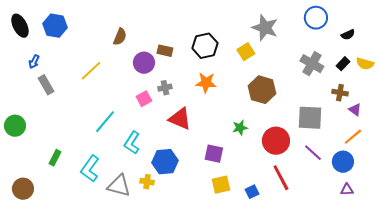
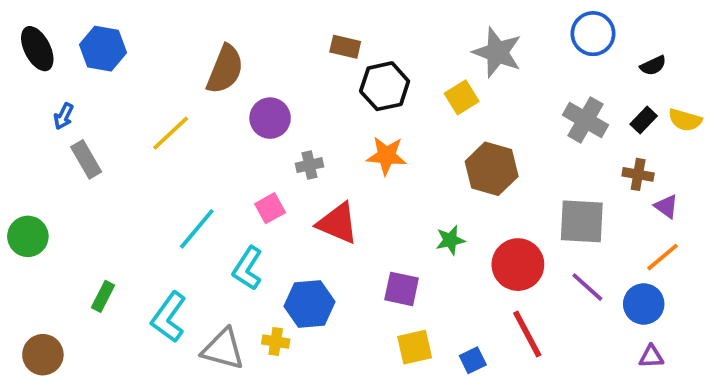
brown semicircle: (120, 37) -> (225, 69), size x1.5
brown rectangle: (165, 51) -> (345, 47), moved
pink square: (144, 99) -> (270, 208), moved

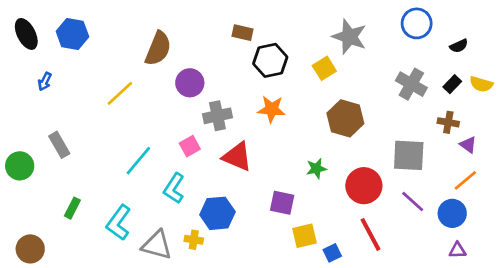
gray rectangle: (86, 159) -> (59, 145), moved
gray cross: (310, 165) -> (217, 116), size x1.5
yellow square: (415, 347) -> (305, 236), moved

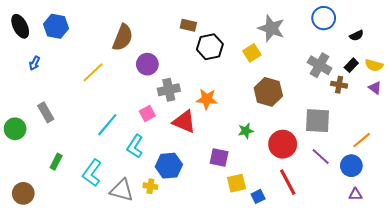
orange star: (272, 109) -> (207, 99), moved
brown cross: (448, 122) -> (339, 85), moved
purple triangle: (468, 145) -> (375, 88), moved

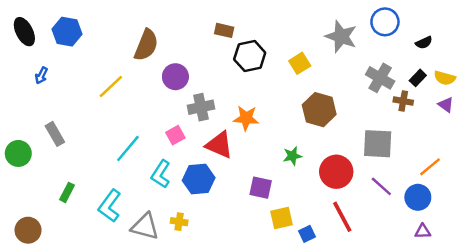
gray star: (271, 28) -> (341, 36), moved
blue hexagon: (169, 166) -> (199, 179), moved

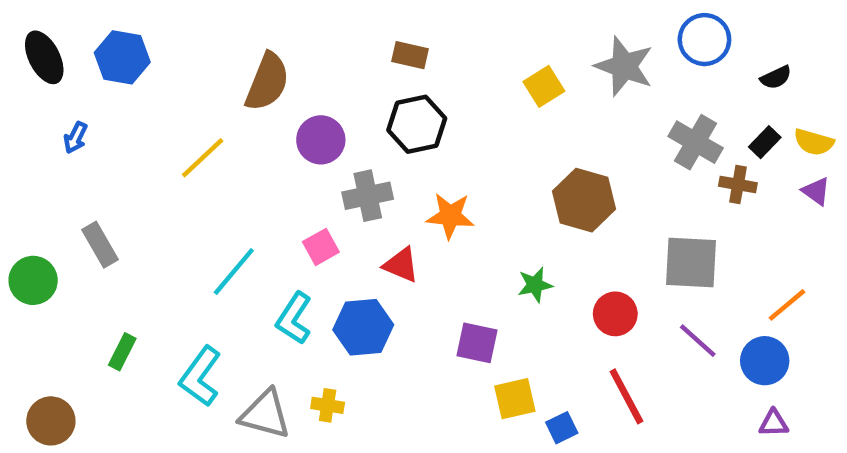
black hexagon: (250, 56) -> (417, 124), moved
yellow square: (300, 63) -> (544, 86), moved
red triangle: (219, 145) -> (401, 265), size x0.7
red circle: (336, 172) -> (615, 314), size x0.7

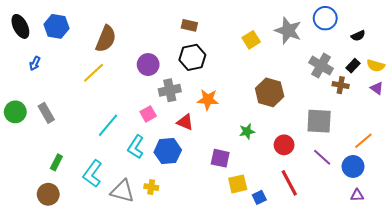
brown semicircle: (267, 82) -> (106, 39), moved
green circle: (33, 280) -> (15, 112), moved
brown circle: (51, 421) -> (48, 194), moved

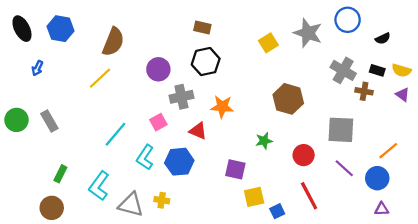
black rectangle: (353, 66) -> (377, 70), turned 64

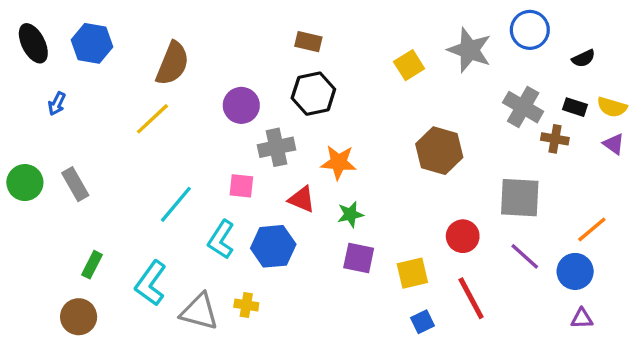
pink square: (158, 122) -> (241, 186), turned 35
green star: (264, 141) -> (350, 214), moved
yellow square: (254, 197) -> (412, 273), moved

